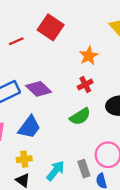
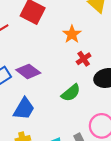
red cross: (85, 85) -> (84, 59), moved

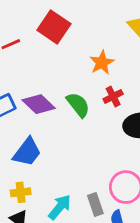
green semicircle: (71, 93) -> (78, 105), moved, turned -96

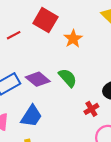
orange star: (102, 63) -> (73, 39), moved
red cross: (113, 96) -> (91, 109), moved

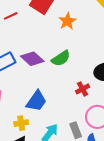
green semicircle: (68, 78) -> (61, 58), turned 96
blue trapezoid: (31, 116) -> (36, 101), moved

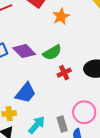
red cross: (83, 89) -> (64, 73), moved

